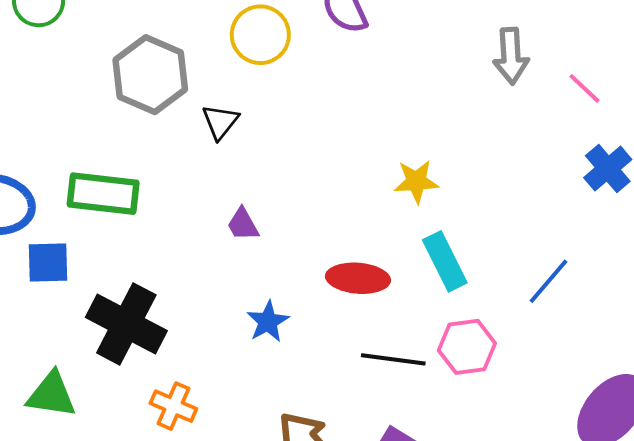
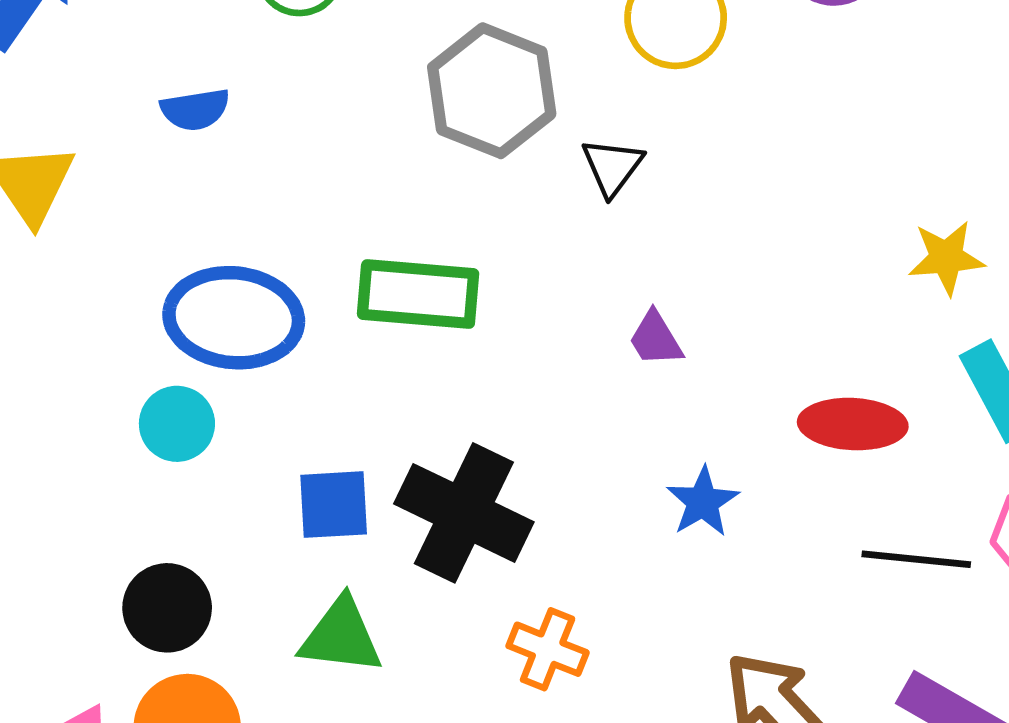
blue square: (48, 263) -> (334, 505), moved

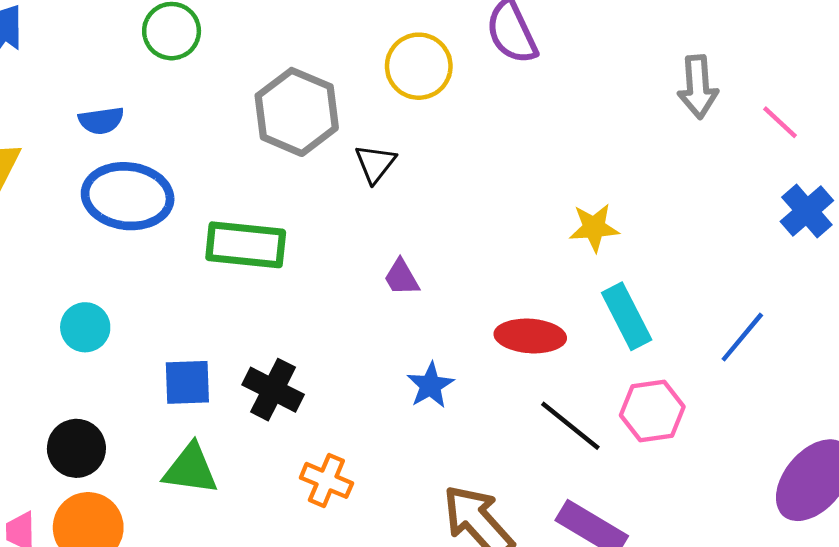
blue ellipse: (234, 318) -> (128, 196), moved
black cross: (464, 513) -> (273, 390), size x0.7
black line: (916, 559) -> (570, 426), turned 32

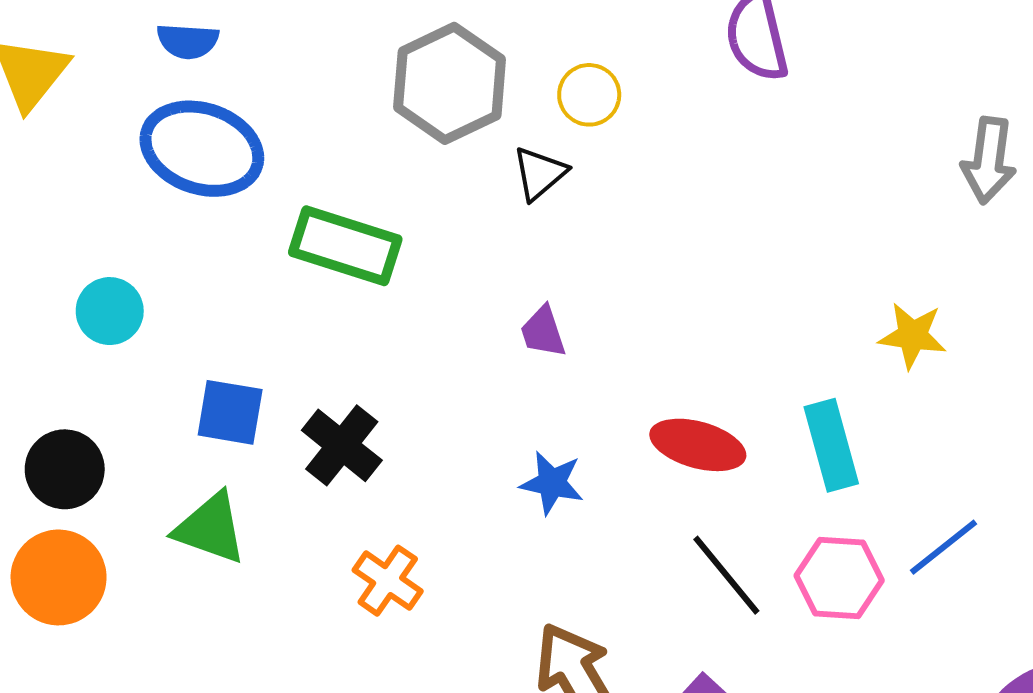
yellow circle: (419, 66) -> (589, 95), moved, size x0.7
yellow star: (594, 228) -> (913, 336), moved
blue line: (742, 337) -> (943, 547), moved
blue star: (430, 385) -> (552, 483), turned 30

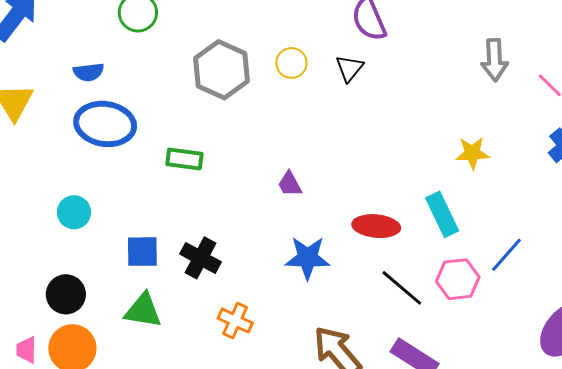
black triangle: (539, 173) -> (350, 68), moved
green rectangle: (345, 246) -> (184, 159), size x0.7
blue star: (552, 483) -> (307, 258), size x1.4

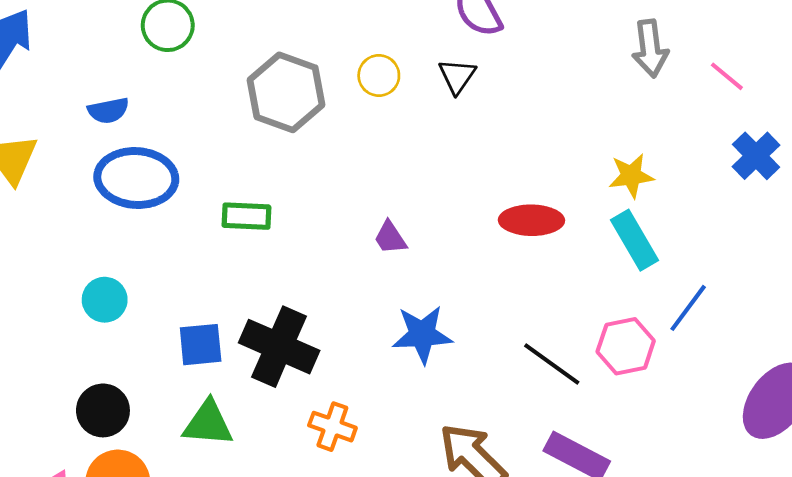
cyan rectangle: (442, 214) -> (635, 240), moved
red ellipse: (376, 226) -> (531, 220), moved
black cross: (200, 258) -> (279, 347), size x1.4

